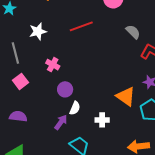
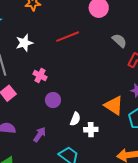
white semicircle: (75, 108) -> (75, 119), moved
purple arrow: (61, 122) -> (40, 135), moved

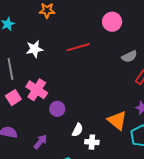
gray semicircle: (119, 41) -> (129, 56), turned 105
pink cross: (40, 75) -> (37, 90), moved, size x1.5

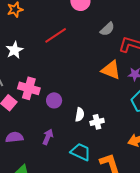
orange triangle: (117, 120) -> (111, 70), moved

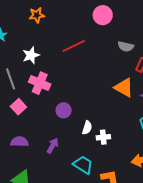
gray semicircle: (107, 29) -> (126, 46), turned 49
pink cross: (29, 88) -> (40, 83), moved

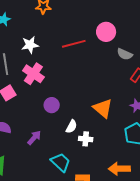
pink circle: (103, 15) -> (106, 32), moved
orange triangle: (124, 88) -> (103, 108), moved

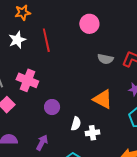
red line: (74, 44) -> (46, 40), moved, turned -75
white star: (30, 45) -> (17, 40), moved
gray semicircle: (125, 54) -> (105, 59), moved

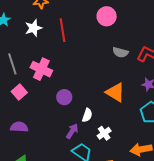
white cross: (93, 133) -> (104, 133), moved, turned -32
purple arrow: (42, 143) -> (72, 131), moved

